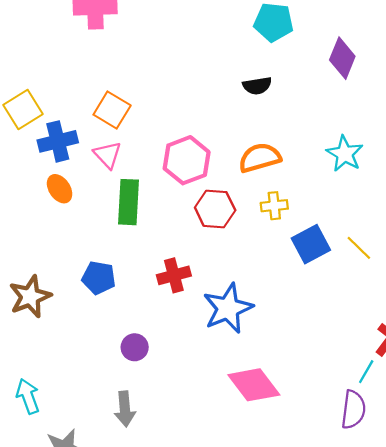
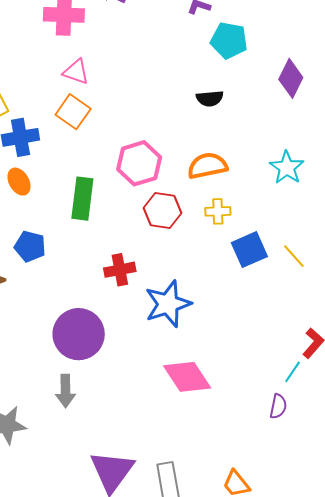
pink triangle: (107, 155) -> (76, 72), moved, turned -32
blue pentagon: (99, 278) -> (30, 246), moved
purple circle: (135, 347) -> (79, 334), size x2.0
purple semicircle: (353, 410) -> (278, 406), size x0.7

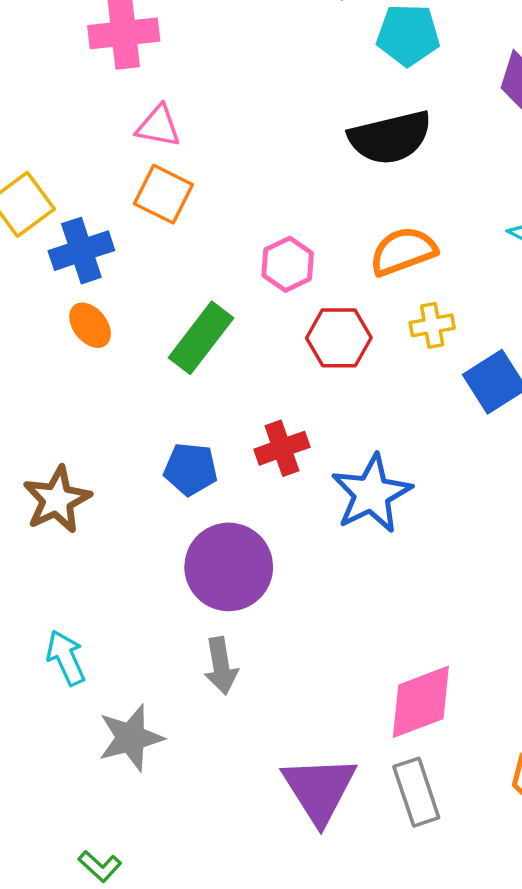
black semicircle: (210, 99) -> (390, 138), size x1.8
pink hexagon: (139, 163) -> (288, 264), size x0.7
green rectangle: (82, 199) -> (201, 338), turned 39
blue pentagon: (30, 246) -> (191, 469), moved
pink diamond: (187, 377) -> (421, 702), moved, turned -69

